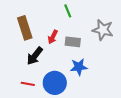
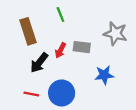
green line: (68, 11) -> (60, 15), moved
red arrow: (53, 37) -> (60, 50), moved
blue star: (79, 67) -> (104, 75), moved

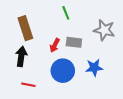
green line: (60, 15) -> (66, 13), moved
black arrow: (39, 63) -> (21, 56), moved, turned 150
blue circle: (62, 93) -> (63, 71), moved

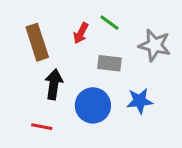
green line: (66, 13) -> (109, 23), moved, turned -32
red arrow: (55, 45) -> (81, 33), moved
black arrow: (21, 56) -> (54, 84), moved

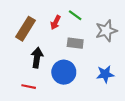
brown rectangle: (37, 42) -> (26, 29), turned 50
gray star: (155, 45) -> (106, 31), turned -30
blue star: (140, 101) -> (105, 74), moved

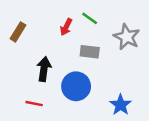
brown rectangle: (26, 29) -> (18, 32), moved, size x0.7
gray star: (106, 31) -> (127, 37), turned -30
blue star: (105, 74) -> (121, 105), moved, turned -30

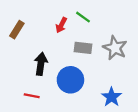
gray star: (127, 37) -> (115, 48), moved

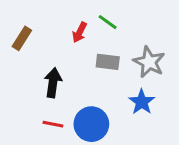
blue circle: (70, 80) -> (91, 124), moved
red line: (32, 96) -> (53, 124), moved
blue star: (112, 97) -> (142, 102), moved

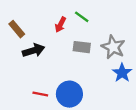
brown rectangle: (22, 38) -> (17, 29), turned -72
black arrow: (53, 83) -> (34, 50), moved, turned 65
blue star: (142, 102) -> (122, 73), moved

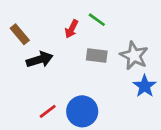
red line: (40, 94) -> (48, 111), turned -48

